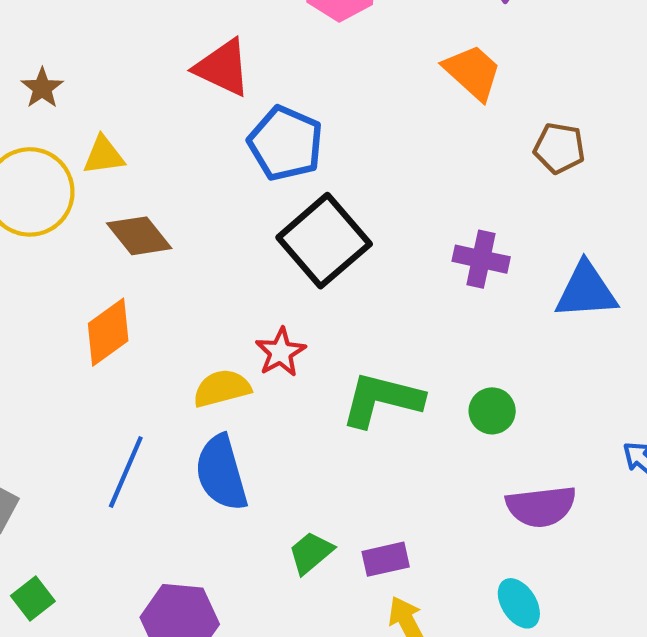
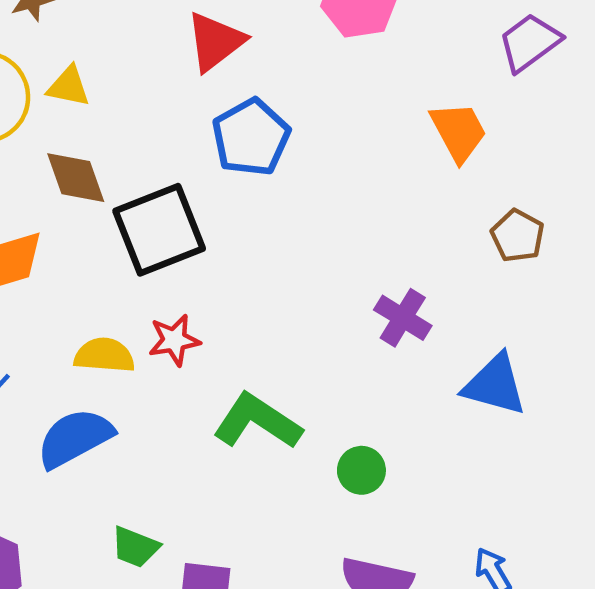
red triangle: (223, 68) -> (215, 41), turned 38
black square: (324, 241) -> (159, 230), moved
blue semicircle: (221, 473) -> (75, 438), turned 58
green trapezoid: (311, 553) -> (135, 547), turned -138

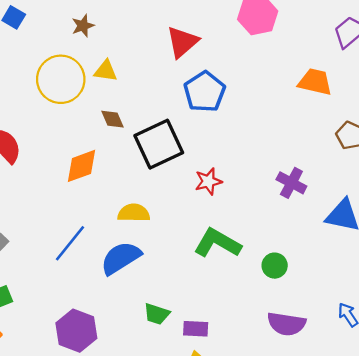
orange trapezoid: (459, 132) -> (315, 82), turned -45
brown diamond: (76, 178) -> (113, 119), size x0.7
red star: (174, 340) -> (208, 181), moved

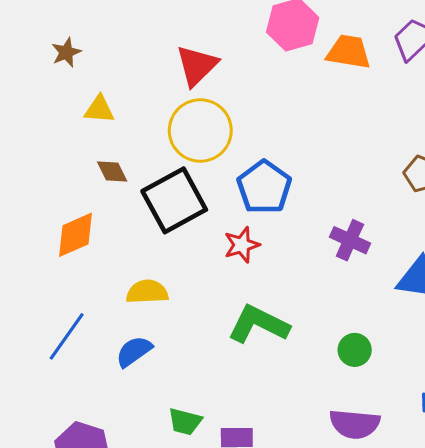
yellow circle: (61, 79) -> (200, 131), moved
orange trapezoid: (315, 82) -> (349, 52), moved
blue pentagon: (205, 92) -> (264, 187), moved
blue semicircle: (121, 258) -> (134, 351), size x0.7
green circle: (275, 266) -> (355, 350), moved

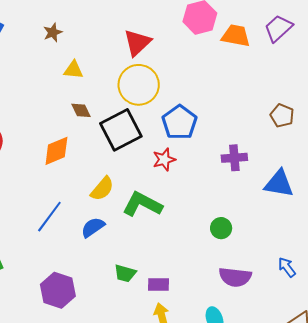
purple cross: (350, 240) -> (234, 158), turned -30
yellow semicircle: (147, 292) -> (102, 189), turned 132
green L-shape: (258, 324) -> (142, 204), moved
green circle: (355, 350) -> (221, 228), moved

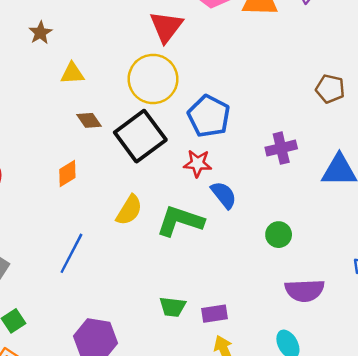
red triangle: (137, 43) -> (166, 27), moved
orange diamond: (56, 151) -> (67, 174), size x0.7
red star: (164, 160) -> (198, 163), turned 30
blue semicircle: (93, 227) -> (224, 195), moved, turned 95

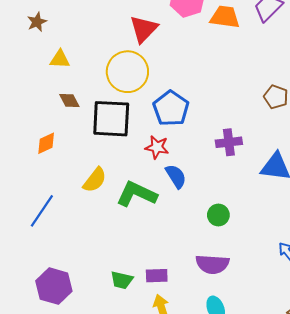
black square: (140, 136) -> (111, 119), turned 33
purple semicircle: (305, 290) -> (212, 264), moved
green trapezoid: (173, 307) -> (122, 280), moved

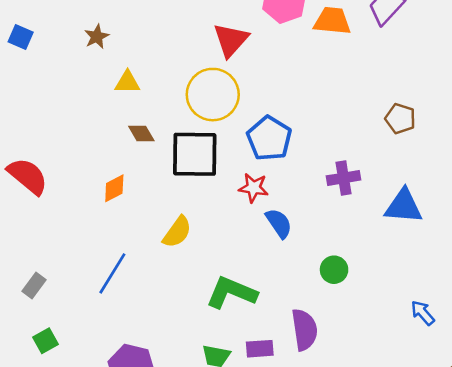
green L-shape: (137, 194) -> (231, 293), moved
purple semicircle: (212, 264) -> (304, 330), moved, turned -100

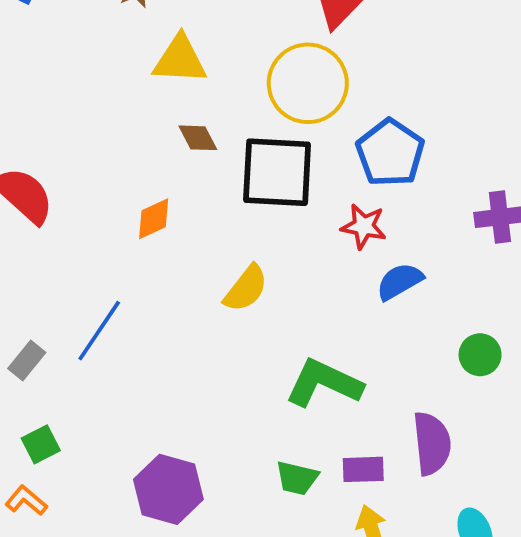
yellow triangle: (127, 82) -> (180, 60), size x1.4
blue semicircle: (279, 223) -> (400, 281), turned -88
blue line: (112, 273) -> (99, 331), moved

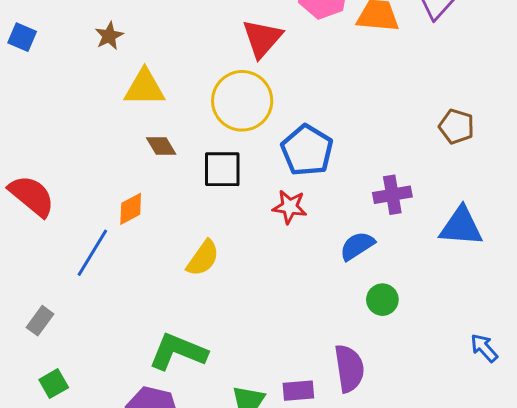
black square: (277, 172) -> (222, 169), size x0.7
blue semicircle: (400, 281) -> (357, 246), moved
blue line: (99, 331) -> (92, 253), moved
green L-shape: (324, 383) -> (178, 352), moved

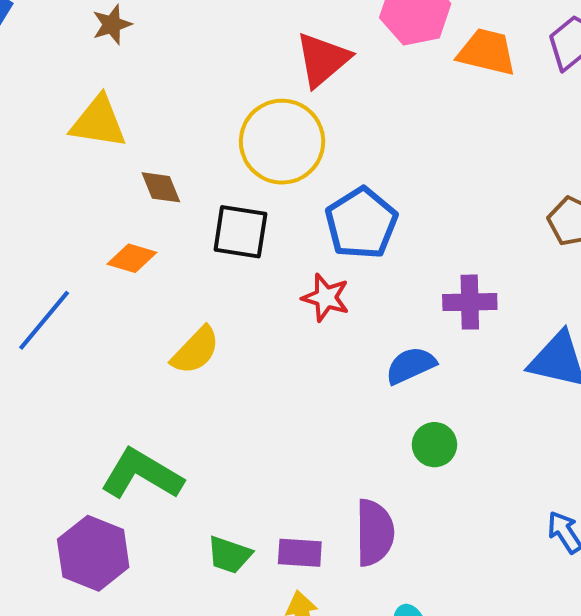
yellow triangle: (145, 88) -> (98, 122), moved
orange diamond: (131, 209) -> (132, 258), moved, turned 36

